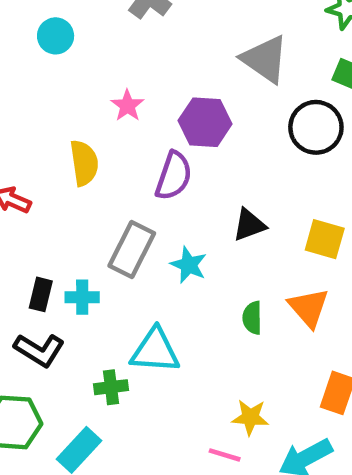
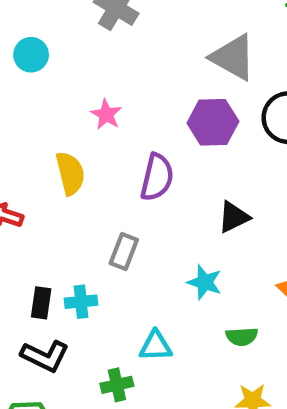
purple hexagon: (205, 122) -> (213, 122), moved
gray rectangle: (132, 250) -> (124, 252), size x0.7
cyan star: (189, 265) -> (205, 282), moved
green semicircle: (252, 318) -> (242, 337), moved, turned -88
cyan triangle: (155, 351) -> (156, 346), size x0.7

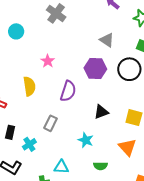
gray triangle: (233, 57) -> (107, 40), size x0.7
cyan cross: (81, 302) -> (29, 144), turned -32
black rectangle: (41, 303) -> (10, 132), moved

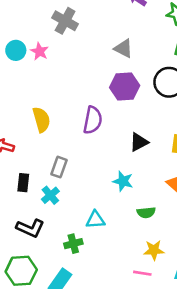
gray triangle: (107, 40) -> (123, 48), moved
pink star: (48, 61) -> (40, 51), moved
gray rectangle: (51, 123) -> (59, 167), moved

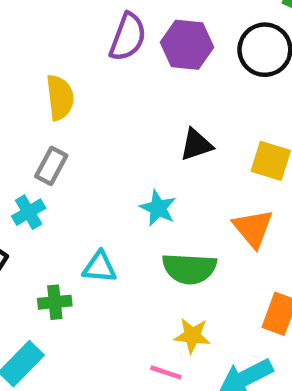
yellow semicircle: (41, 120) -> (60, 98), moved
purple semicircle: (93, 120) -> (128, 37), moved
green semicircle: (146, 213) -> (189, 269), size x1.6

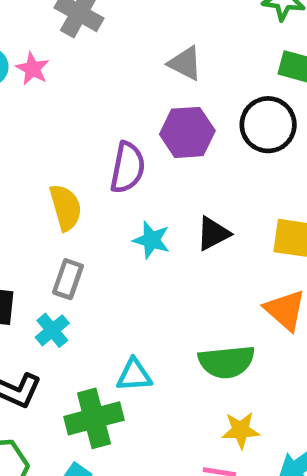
purple semicircle: (128, 37) -> (128, 168), moved
cyan star: (158, 208) -> (151, 240), moved
green cross: (55, 302) -> (94, 418), size x1.6

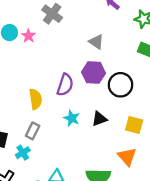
black circle: (268, 125) -> (121, 85), moved

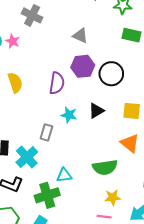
yellow semicircle: (35, 99) -> (15, 83), moved
gray rectangle: (33, 131) -> (46, 132), moved
cyan cross: (23, 153) -> (27, 157), size x1.5

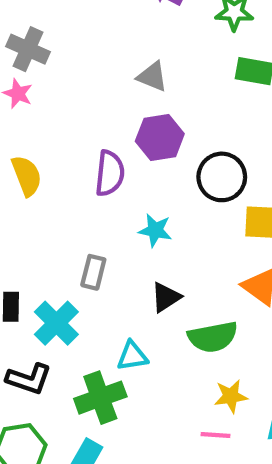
gray cross: (32, 15) -> (28, 49), moved
black circle: (111, 74) -> (222, 177), moved
black triangle: (96, 111) -> (166, 297), moved
cyan star: (69, 115) -> (155, 230), moved

